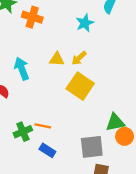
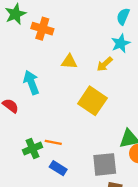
cyan star: (85, 23) -> (121, 43), moved
yellow arrow: (79, 58) -> (105, 64), moved
yellow triangle: (57, 59) -> (69, 62), moved

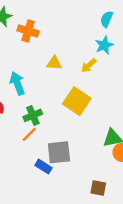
orange line: (53, 142) -> (29, 134), moved, turned -56
green cross: (33, 149) -> (33, 115), moved
gray square: (105, 164) -> (59, 152), moved

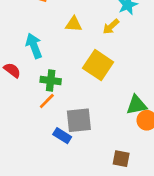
green cross: (33, 115) -> (51, 80), turned 30

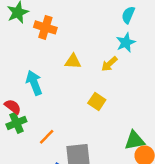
yellow square: (98, 65) -> (97, 102), size x0.6
green cross: (51, 80) -> (16, 123), moved, turned -30

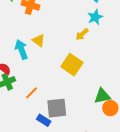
yellow triangle: (73, 61) -> (39, 40), moved, turned 32
yellow square: (97, 102) -> (72, 65), size x1.5

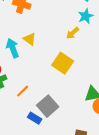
gray square: (57, 108) -> (48, 106), turned -35

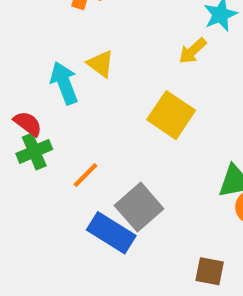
blue rectangle: (35, 118) -> (111, 233), size x1.5

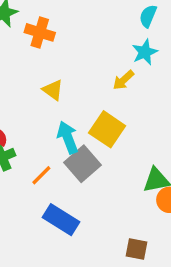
cyan arrow: (64, 83) -> (68, 137), moved
gray square: (139, 207) -> (82, 164), moved

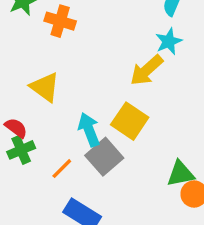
yellow arrow: (123, 80) -> (147, 70), size x1.5
yellow triangle: (53, 90) -> (45, 87), moved, size x1.4

